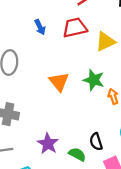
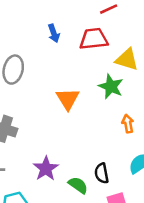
yellow triangle: (105, 42) -> (127, 59), turned 35
green star: (94, 80) -> (111, 87), moved

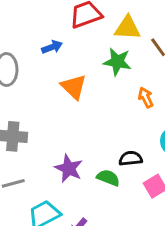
blue arrow: (54, 33) -> (52, 47), moved, turned -78
black semicircle: (102, 173) -> (131, 158), turned 108

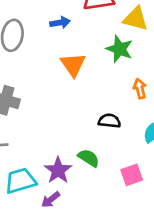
black semicircle: (131, 158) -> (109, 121), moved
purple star: (69, 168) -> (58, 170), moved

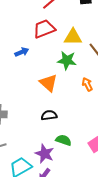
orange triangle: (73, 65) -> (48, 83), moved
black semicircle: (109, 121) -> (49, 115), moved

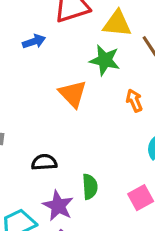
black semicircle: (49, 115) -> (44, 162), moved
green semicircle: (64, 140) -> (90, 187), turned 63

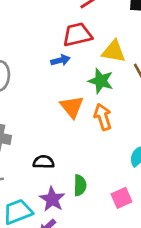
blue arrow: (34, 41) -> (60, 60), moved
orange arrow: (134, 101) -> (103, 117), moved, size x1.4

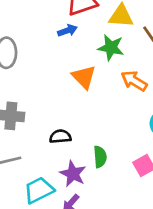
orange arrow: (103, 117) -> (134, 81), moved, turned -35

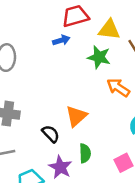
orange triangle: (84, 77) -> (76, 116), moved, turned 30
black semicircle: (60, 136) -> (51, 134), turned 48

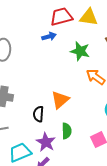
yellow triangle: (109, 30) -> (89, 17), moved
black semicircle: (51, 134) -> (38, 114), turned -133

